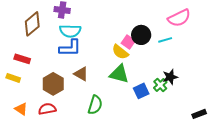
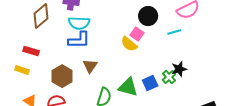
black circle: (141, 35) -> (148, 16), moved
brown triangle: (81, 74) -> (90, 66), turned 35
green triangle: (119, 74) -> (128, 87), moved

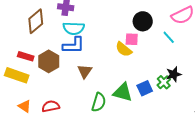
cyan line: (174, 32) -> (169, 37), turned 64
pink square: (137, 34) -> (132, 39), turned -32
yellow rectangle: (22, 70) -> (17, 75), size x1.6
brown hexagon: (62, 76) -> (49, 61), moved

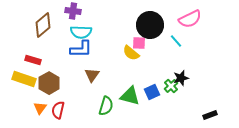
black circle: (143, 21) -> (150, 25), size x1.4
brown hexagon: (49, 61) -> (49, 83), moved
orange triangle: (25, 106) -> (40, 108), moved, turned 32
red semicircle: (51, 106) -> (58, 110), turned -66

